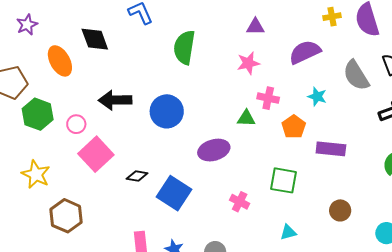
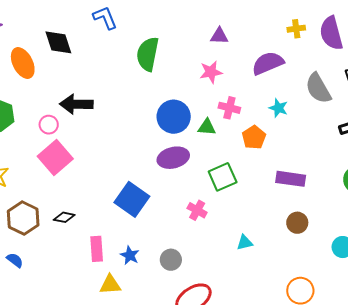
blue circle: (167, 111) -> (174, 117), moved
pink circle: (76, 124) -> (49, 125), moved
purple rectangle: (331, 149) -> (291, 179), moved
black diamond: (137, 176) -> (64, 217), moved
green square: (283, 180) -> (223, 177), moved, turned -36

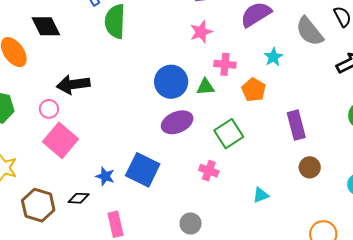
green semicircle: (148, 54) -> (115, 21), moved
cyan star: (278, 108) -> (273, 57), turned 30
purple rectangle: (291, 179) -> (296, 125), turned 76
blue star: (130, 255) -> (105, 176), moved

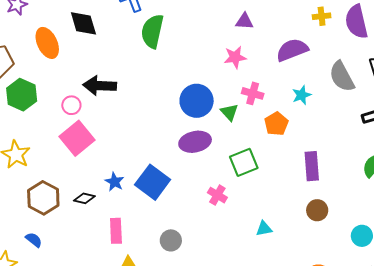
green triangle: (205, 87) -> (229, 112), turned 42
gray circle: (191, 223) -> (171, 240), moved

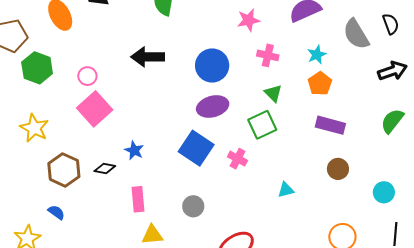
black arrow: (100, 86) -> (148, 57), moved
green triangle: (229, 112) -> (273, 93), moved
orange pentagon: (276, 124) -> (320, 84), moved
purple rectangle: (312, 166) -> (330, 125), turned -68
blue square: (153, 182) -> (196, 148), moved

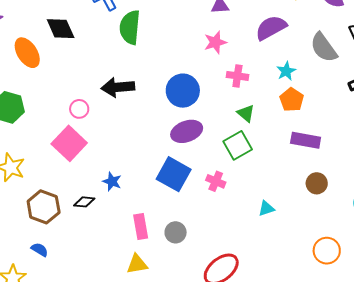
pink circle: (87, 76) -> (79, 109), moved
pink rectangle: (138, 199) -> (141, 226), moved

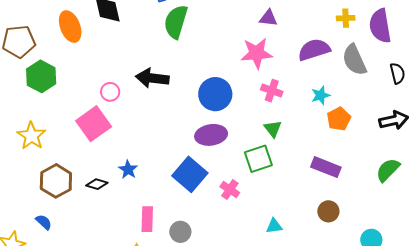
pink star: (215, 42) -> (257, 53), size x1.4
gray semicircle: (324, 48) -> (354, 60), moved
orange pentagon: (292, 100) -> (339, 119), moved

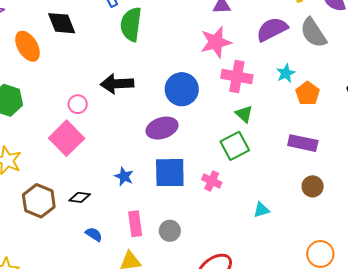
pink cross: (272, 91) -> (237, 76), size x1.4
purple ellipse: (211, 135) -> (162, 128), moved
blue star: (128, 170) -> (124, 176), moved
blue square: (190, 174) -> (170, 173), turned -32
blue semicircle: (44, 222) -> (94, 234), moved

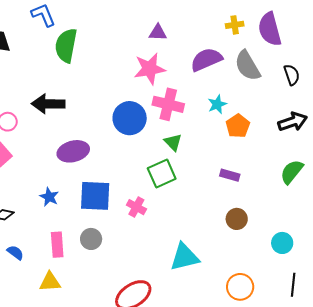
blue circle: (182, 89) -> (130, 118), moved
purple ellipse: (162, 128) -> (73, 151), moved
purple rectangle: (303, 143) -> (230, 175), size x0.7
cyan triangle: (261, 210) -> (184, 257), moved, size x1.8
gray circle: (170, 231) -> (91, 239), moved

